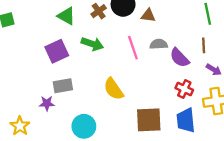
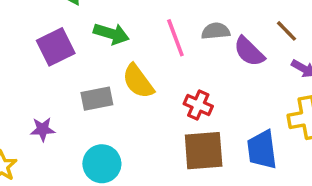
brown line: (204, 45) -> (286, 31), turned -40
gray rectangle: (63, 86) -> (97, 99), moved
yellow semicircle: (114, 89) -> (138, 81), moved
red cross: (184, 89) -> (198, 105), moved

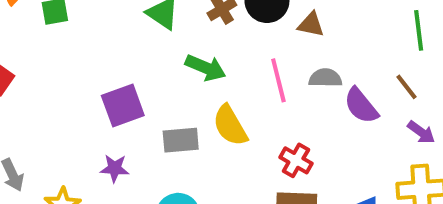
purple square: (56, 47) -> (123, 105), moved

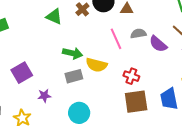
green arrow: (206, 68) -> (73, 53), moved
purple square: (123, 105) -> (22, 73), moved
yellow semicircle: (230, 126) -> (96, 65), turned -35

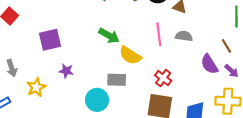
purple semicircle: (158, 44) -> (209, 64), moved
gray rectangle: (74, 76) -> (117, 80), moved

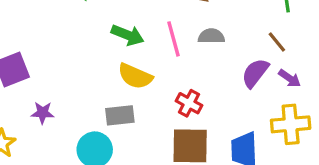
green arrow: (109, 36) -> (128, 35), moved
purple semicircle: (209, 64) -> (255, 73), turned 78

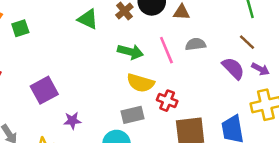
purple semicircle: (255, 73) -> (233, 68), turned 105
red cross: (189, 103) -> (167, 101), moved

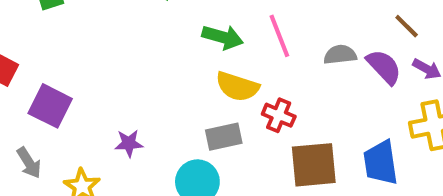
gray semicircle: (196, 44) -> (340, 55), moved
purple square: (44, 90) -> (50, 106), moved, turned -36

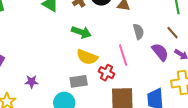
pink line: (279, 36) -> (123, 55), moved
gray semicircle: (340, 55) -> (138, 32), moved, turned 77

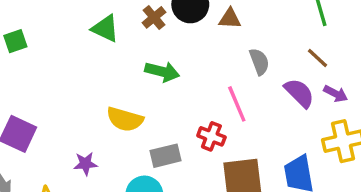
yellow semicircle: (87, 57) -> (125, 119), moved

